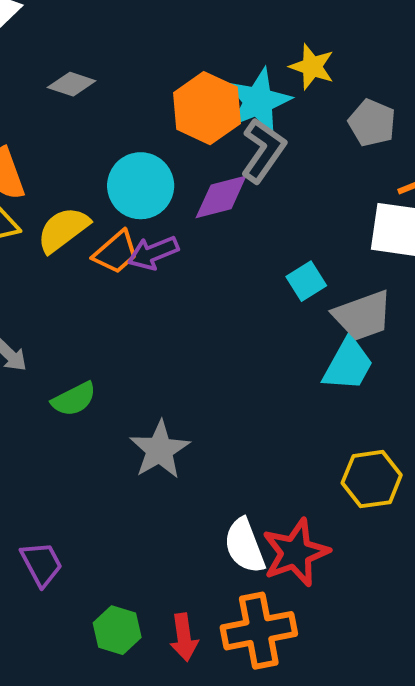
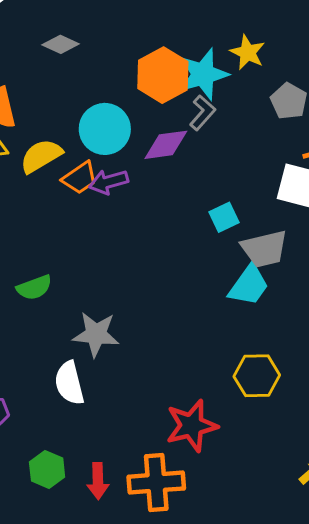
gray L-shape: (263, 150) -> (203, 113), size x0.7
gray star: (160, 450) -> (96, 334), turned 30
white semicircle: (245, 546) -> (69, 383), moved

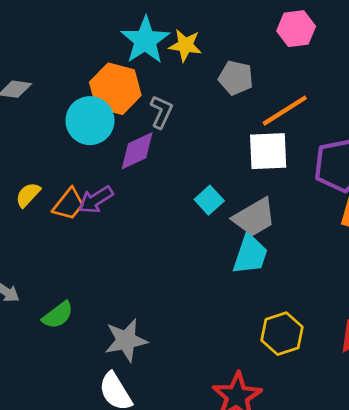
cyan star: (203, 74) -> (145, 40), moved
cyan circle: (105, 129) -> (90, 121), moved
yellow semicircle: (41, 156) -> (28, 195), size x0.7

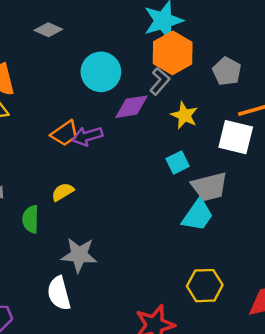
yellow star: (185, 45) -> (184, 115), moved
orange hexagon: (115, 89) -> (173, 53), moved
yellow semicircle: (28, 195) -> (63, 192), moved
green semicircle: (58, 315) -> (31, 219), turned 112

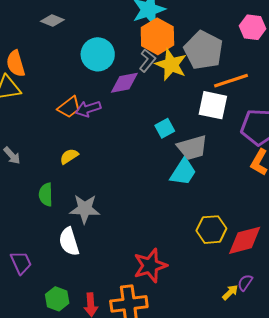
gray pentagon: (227, 71) -> (203, 50), size x1.6
yellow star: (184, 115) -> (171, 65), moved, size x1.4
green semicircle: (31, 219) -> (46, 195), moved
yellow hexagon: (205, 286) -> (211, 230), moved

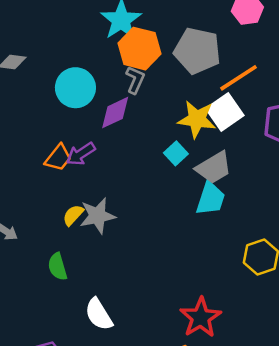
yellow star: (171, 65) -> (197, 119), moved
white square: (213, 105) -> (225, 112), turned -32
gray star: (85, 209) -> (98, 216), moved

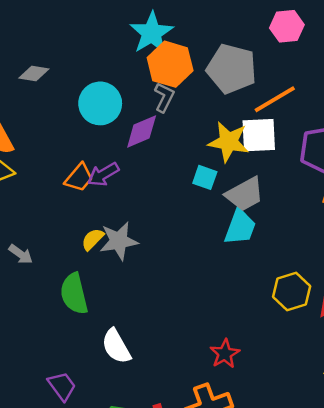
white square: (225, 112) -> (259, 135), turned 30
cyan square: (176, 153) -> (205, 177), turned -30
green semicircle: (58, 267) -> (74, 294), size x1.4
red star: (201, 318) -> (225, 354), size x0.7

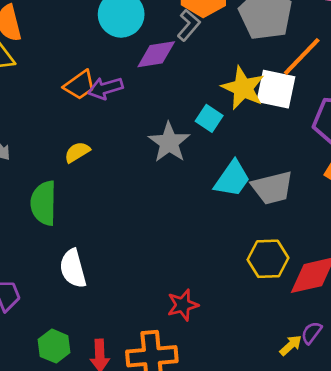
orange line: (275, 99) -> (302, 56), turned -30
gray trapezoid: (245, 194) -> (272, 188), moved
gray star: (119, 241) -> (169, 142), moved, turned 30

